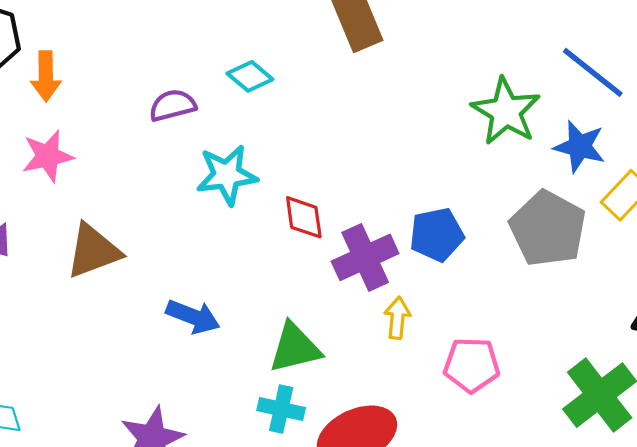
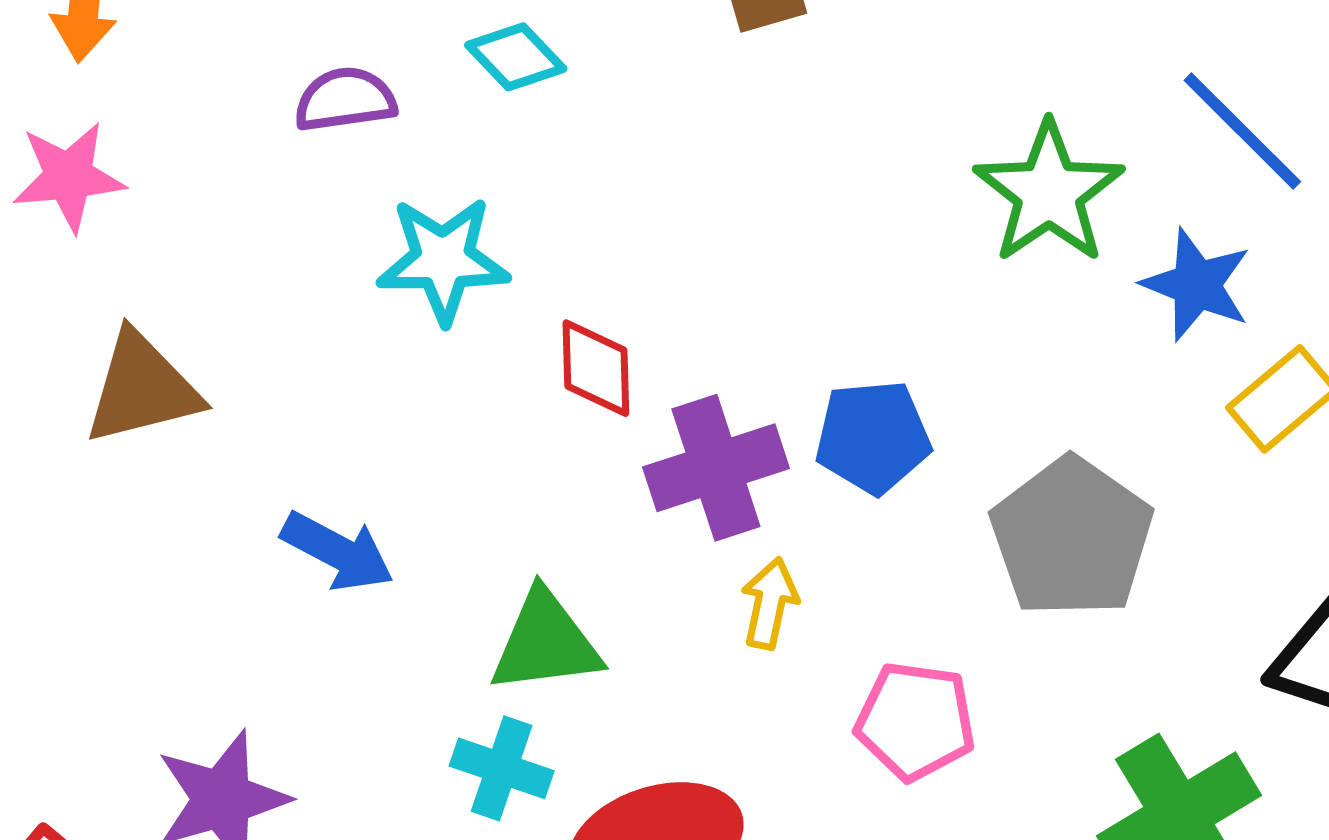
gray pentagon: (548, 229) -> (1072, 537), moved

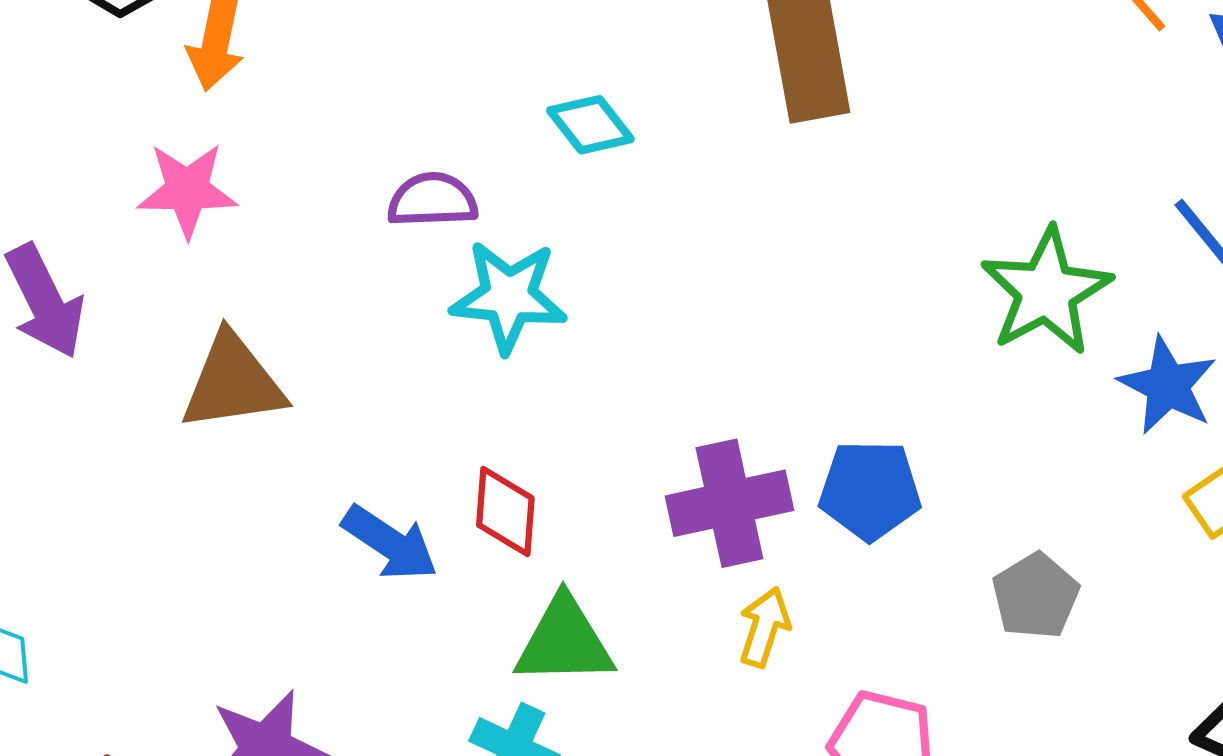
purple semicircle: (345, 100) -> (432, 200), moved
red diamond: (596, 368) -> (505, 511), moved
gray pentagon: (1072, 537) -> (1036, 596), size x0.6

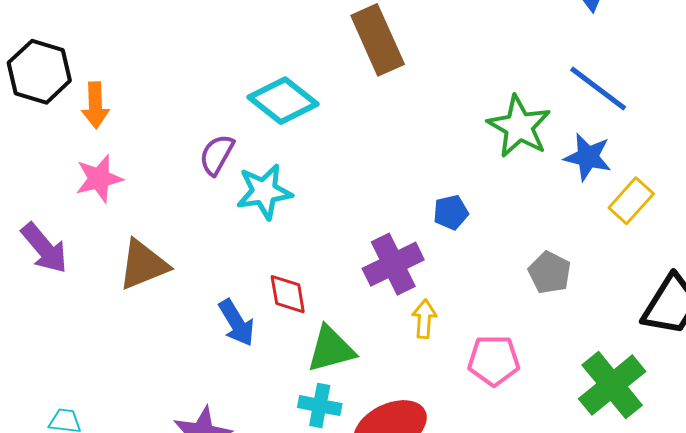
cyan diamond: (590, 125) -> (283, 101), size x1.6
purple semicircle: (432, 200) -> (217, 155), turned -45
blue pentagon: (870, 490) -> (451, 212), moved, size x0.7
blue arrow: (390, 543) -> (237, 323), turned 39

